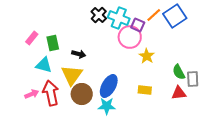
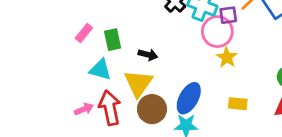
purple square: (138, 25) -> (228, 15), turned -32
yellow star: (147, 56) -> (227, 57), moved

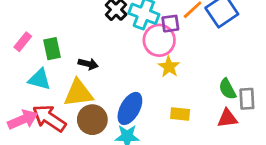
yellow triangle: (138, 83) -> (78, 93), turned 48
red arrow: (110, 108) -> (49, 118), turned -44
pink arrow: (84, 109) -> (23, 120), size x1.5

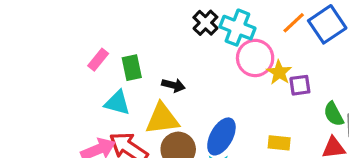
purple square: (170, 24) -> (300, 85), moved
yellow star: (169, 67) -> (279, 72), moved

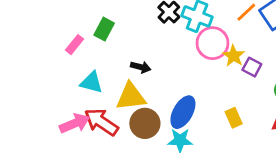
green rectangle: (132, 68) -> (104, 29), moved, turned 40
purple square: (300, 85) -> (252, 67), turned 36
yellow rectangle: (279, 143) -> (234, 118), turned 60

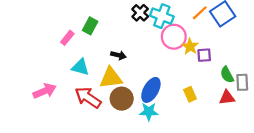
purple square: (252, 67) -> (204, 55), turned -32
pink arrow: (75, 123) -> (45, 91), moved

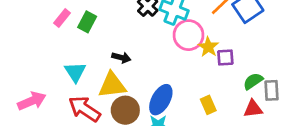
pink rectangle: (67, 38) -> (62, 18), moved
cyan triangle: (80, 67) -> (75, 72), turned 42
green semicircle: (227, 75) -> (253, 81), turned 84

